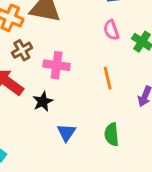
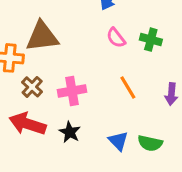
blue triangle: (66, 133) -> (118, 141), moved
green semicircle: (112, 134) -> (150, 143), turned -55

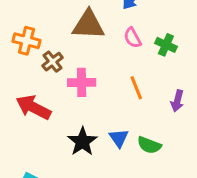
brown triangle: (42, 37) -> (88, 25), moved
brown cross: (32, 87) -> (53, 62), moved
black star: (70, 132) -> (82, 142), moved, size x1.4

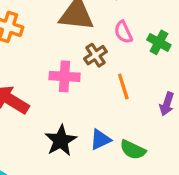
brown cross: (53, 62) -> (95, 55), moved
blue triangle: (119, 138) -> (100, 140), turned 35

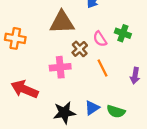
pink semicircle: (123, 32) -> (100, 39), moved
black star: (61, 141) -> (64, 113), turned 30

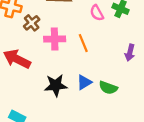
brown cross: (80, 49) -> (32, 23), moved
orange line: (103, 68) -> (83, 43), moved

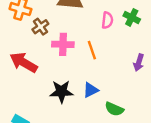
pink semicircle: (97, 13) -> (107, 20), turned -147
green semicircle: (108, 88) -> (114, 109), moved

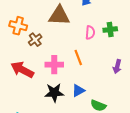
green cross: (132, 17) -> (110, 30), turned -32
pink cross: (63, 44) -> (54, 65), moved

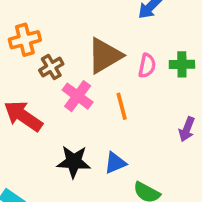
brown triangle: (59, 16) -> (105, 56), moved, turned -40
orange cross: (18, 26) -> (25, 40), turned -36
pink cross: (54, 65) -> (78, 96), moved, turned 30

